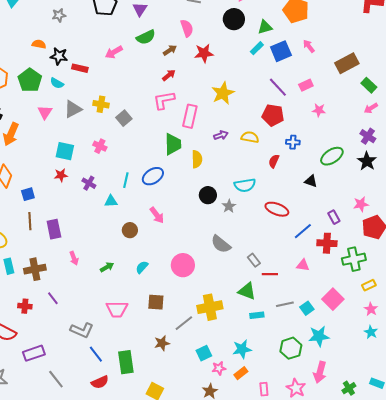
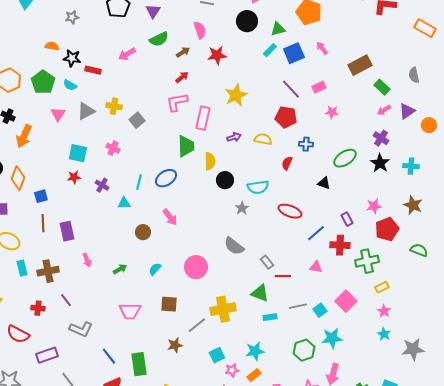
black circle: (208, 195) -> (225, 180), moved
gray L-shape: (82, 330) -> (81, 329), moved

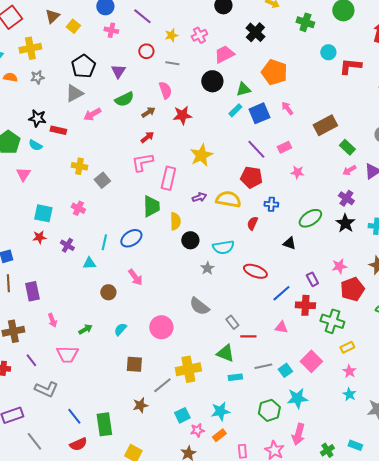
orange semicircle: (52, 46) -> (10, 77), moved
gray triangle: (86, 111) -> (74, 93), moved
yellow semicircle: (263, 139) -> (228, 199), size x1.4
green cross: (367, 261) -> (332, 321), turned 30
pink trapezoid: (130, 311) -> (67, 354), moved

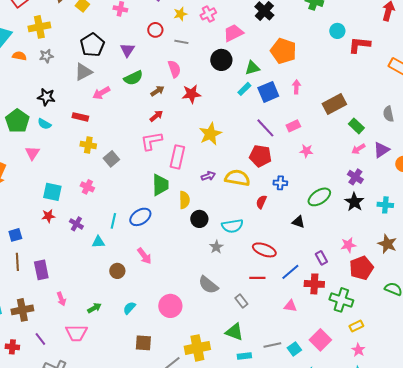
pink arrow: (287, 108) -> (296, 87), turned 40
red rectangle: (58, 130) -> (80, 117), moved
red line: (248, 336) -> (257, 278), moved

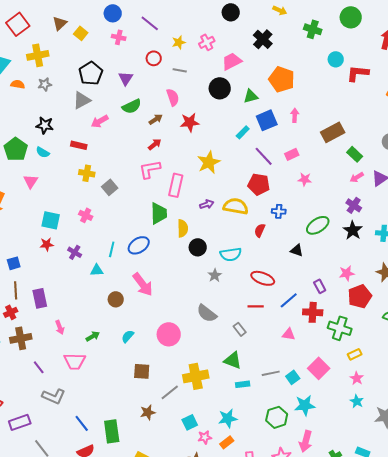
cyan rectangle: (244, 89) -> (243, 132), moved
pink arrow: (144, 256) -> (143, 284), size x1.4
red cross: (12, 347) -> (11, 312), moved, turned -32

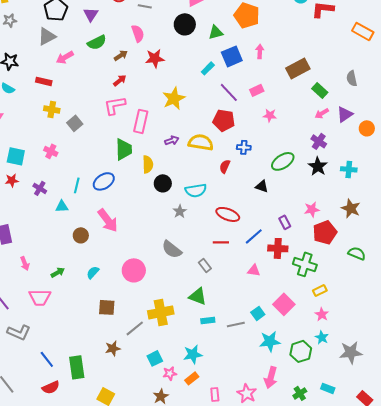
gray line: (271, 373) -> (236, 324), moved
green hexagon: (277, 417) -> (301, 351), moved

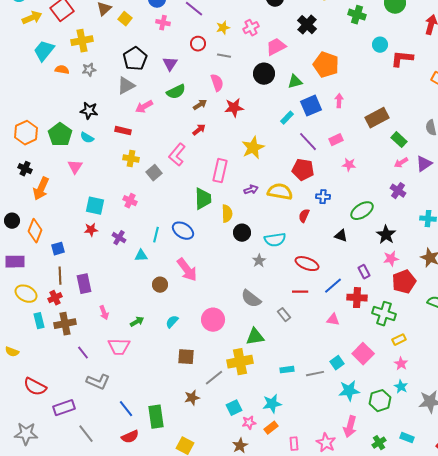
pink L-shape: (115, 105) -> (177, 155), moved, turned -40
black star: (318, 166) -> (386, 235), moved
blue ellipse: (104, 181) -> (183, 231), turned 65
green triangle: (198, 296) -> (255, 337), moved, turned -30

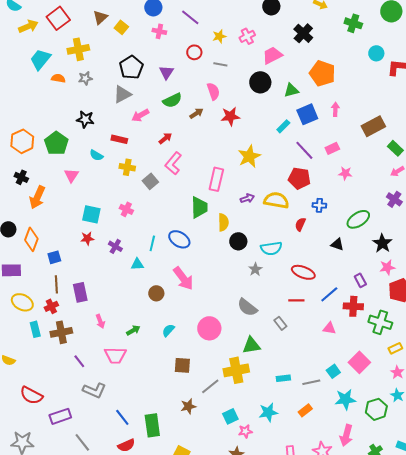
red arrow: (199, 130) -> (165, 138), moved
cyan semicircle: (87, 138) -> (96, 155), moved
orange rectangle: (271, 428) -> (305, 410), moved

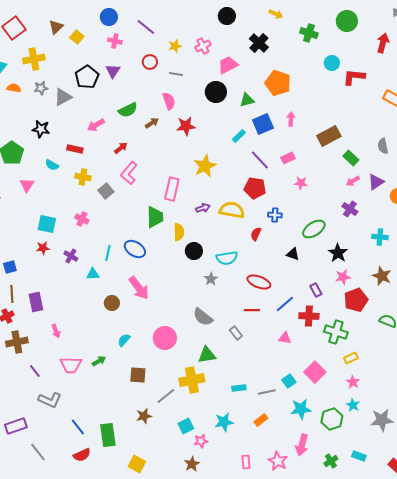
purple triangle: (166, 72) -> (113, 71), moved
gray triangle: (122, 94) -> (63, 97), moved
green arrow: (133, 330) -> (99, 361), moved

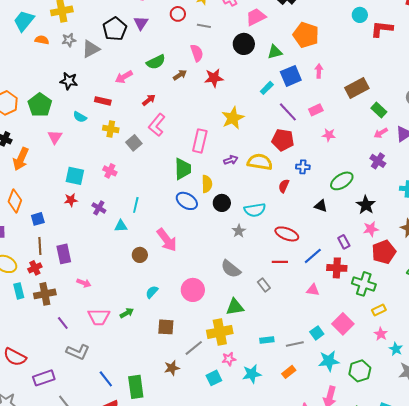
blue ellipse: (135, 249) -> (187, 201), moved
pink arrow: (56, 331) -> (84, 283), turned -48
cyan star: (353, 405) -> (396, 349), moved
pink star: (201, 441) -> (229, 359), moved

